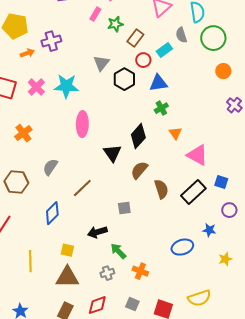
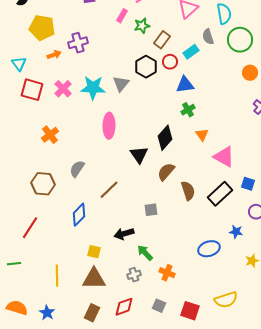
gray triangle: (101, 63) -> (121, 84), moved
black hexagon: (124, 79) -> (146, 67), moved
yellow line: (30, 261) -> (57, 276), moved

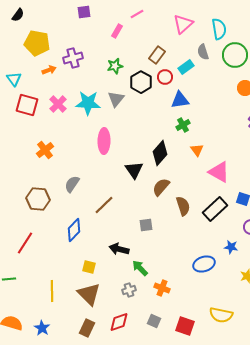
green star: (142, 26) -> (115, 66), moved
black arrow: (124, 234) -> (119, 249), turned 30
brown triangle: (94, 279) -> (89, 294), turned 45
yellow semicircle: (226, 300) -> (221, 315), turned 30

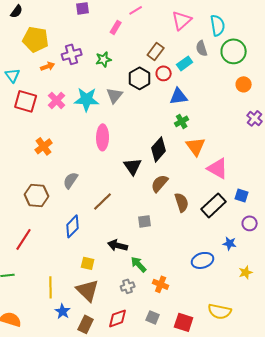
green star: (115, 66) -> (104, 59), moved
orange triangle: (197, 150) -> (196, 146), size x1.5
blue star: (42, 328) -> (63, 311), moved

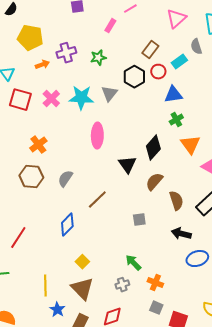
brown hexagon: (37, 195) -> (31, 177), moved
black arrow: (118, 245) -> (181, 234), moved
yellow square: (88, 263) -> (82, 262), turned 32
gray square: (153, 317) -> (156, 308), moved

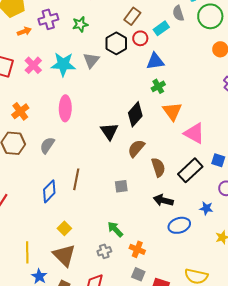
pink ellipse: (97, 136) -> (65, 108), moved
brown line: (97, 200) -> (76, 179), moved, turned -35

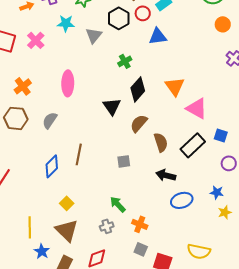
cyan star: (63, 64) -> (66, 23), moved, size x0.7
green cross: (158, 86) -> (125, 61), moved
blue star: (206, 208) -> (217, 192), moved

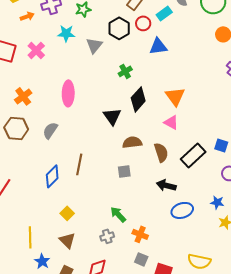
pink triangle: (197, 108) -> (171, 122), moved, size x0.7
brown semicircle: (139, 123) -> (132, 142), moved, turned 42
brown triangle: (67, 230) -> (67, 240), size x0.7

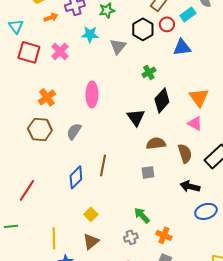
brown triangle: (67, 240) -> (91, 241), turned 36

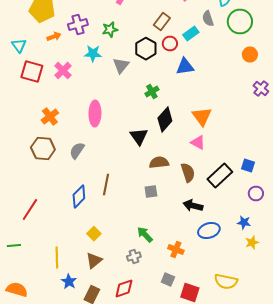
orange cross: (164, 235) -> (176, 250), moved

